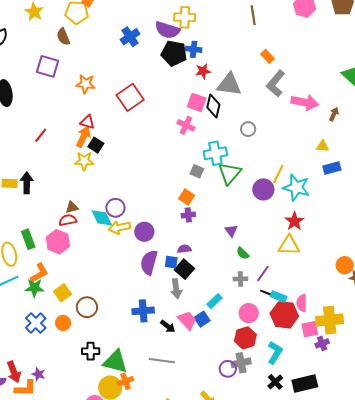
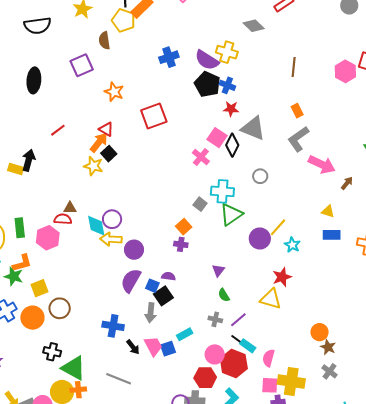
purple square: (48, 66) -> (82, 65), turned 35
black arrow: (27, 183) -> (29, 160), moved
cyan star: (296, 188) -> (292, 245), size x0.6
red hexagon: (284, 315) -> (234, 363), moved
orange circle: (63, 323) -> (32, 318), size x1.5

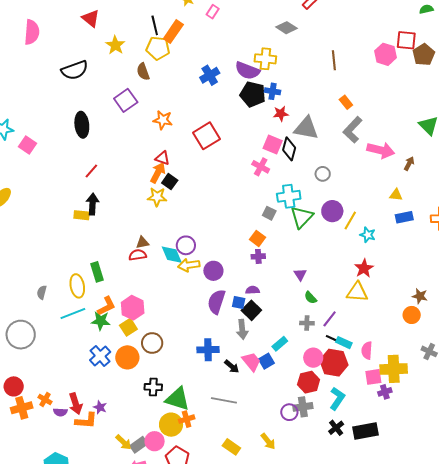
red line: (58, 130) -> (91, 171), moved
pink hexagon: (48, 238) -> (133, 308), moved
purple circle: (260, 238) -> (332, 211), moved
brown star: (328, 347) -> (420, 296), moved

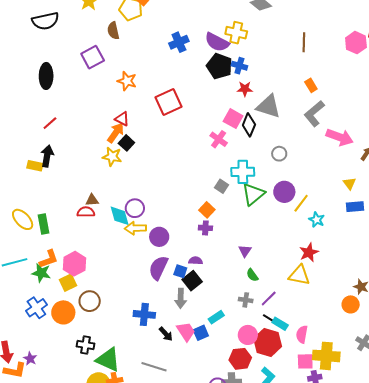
yellow triangle: (396, 195) -> (350, 183), turned 40
yellow ellipse: (77, 286) -> (23, 219), moved, turned -40

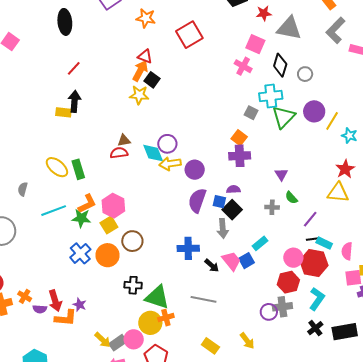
black diamond: (249, 125) -> (280, 65), moved
purple cross: (205, 228) -> (240, 156), size x1.5
gray cross: (246, 300) -> (272, 207), moved
black line: (269, 319) -> (313, 239), turned -32

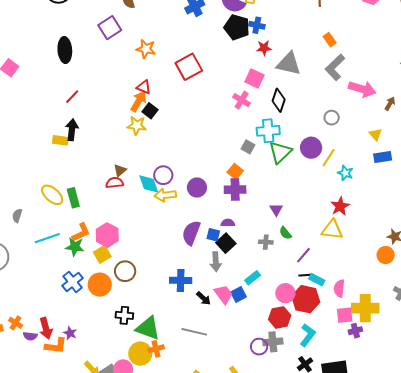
gray circle: (305, 74) -> (332, 118), moved
brown triangle: (124, 140) -> (120, 170), turned -32
purple circle: (195, 170) -> (197, 187), moved

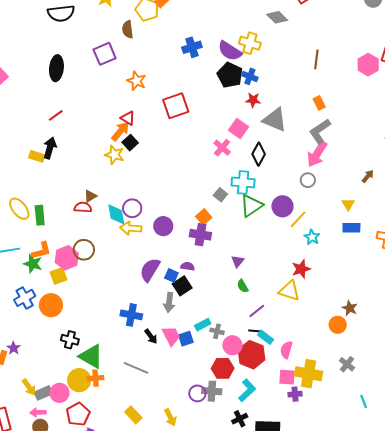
pink arrow: (362, 89) -> (317, 154), moved, turned 96
gray cross: (266, 242) -> (217, 331), moved
brown circle: (125, 271) -> (84, 250), moved

